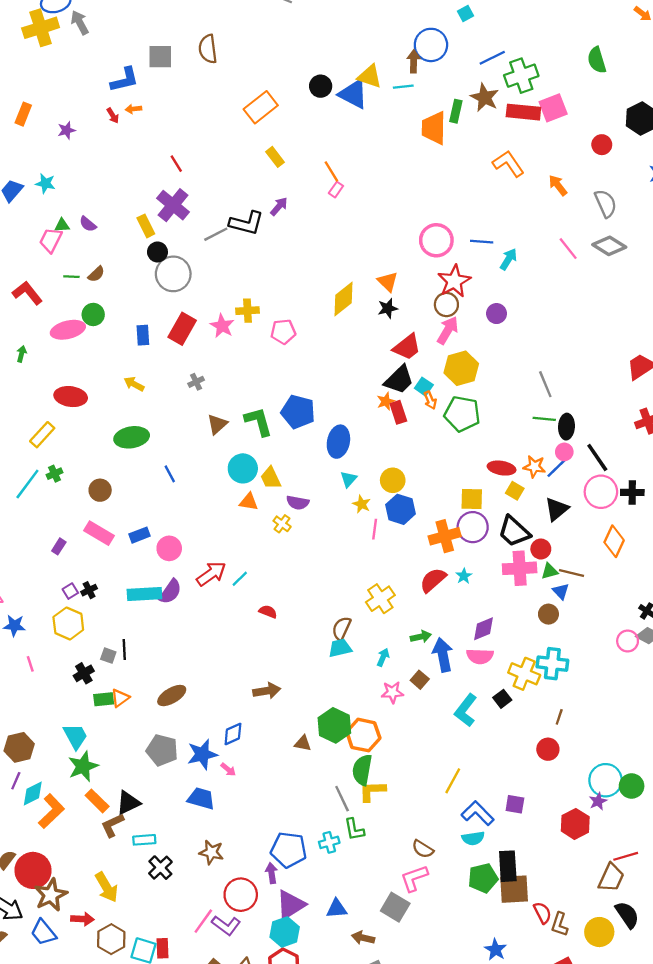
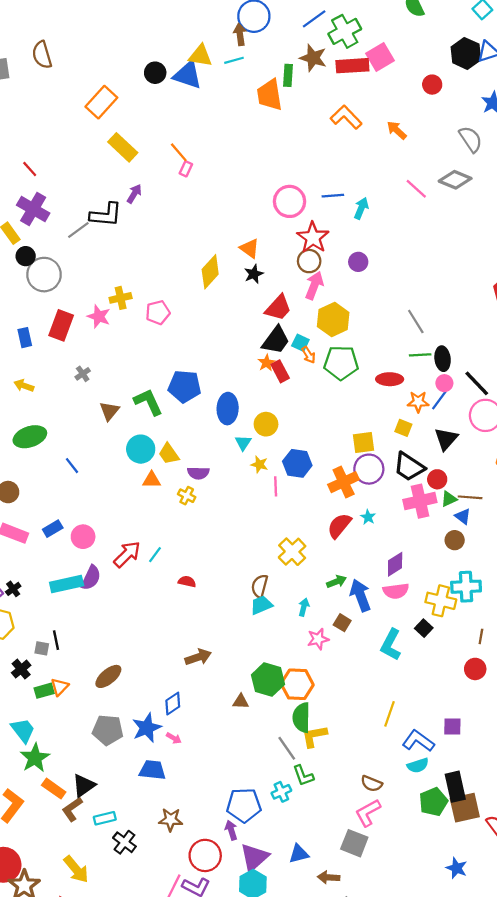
yellow rectangle: (275, 157) -> (123, 147), size x1.5
gray semicircle: (606, 203) -> (471, 139), moved
red ellipse: (502, 468) -> (390, 379), moved
yellow circle: (393, 480) -> (266, 424), moved

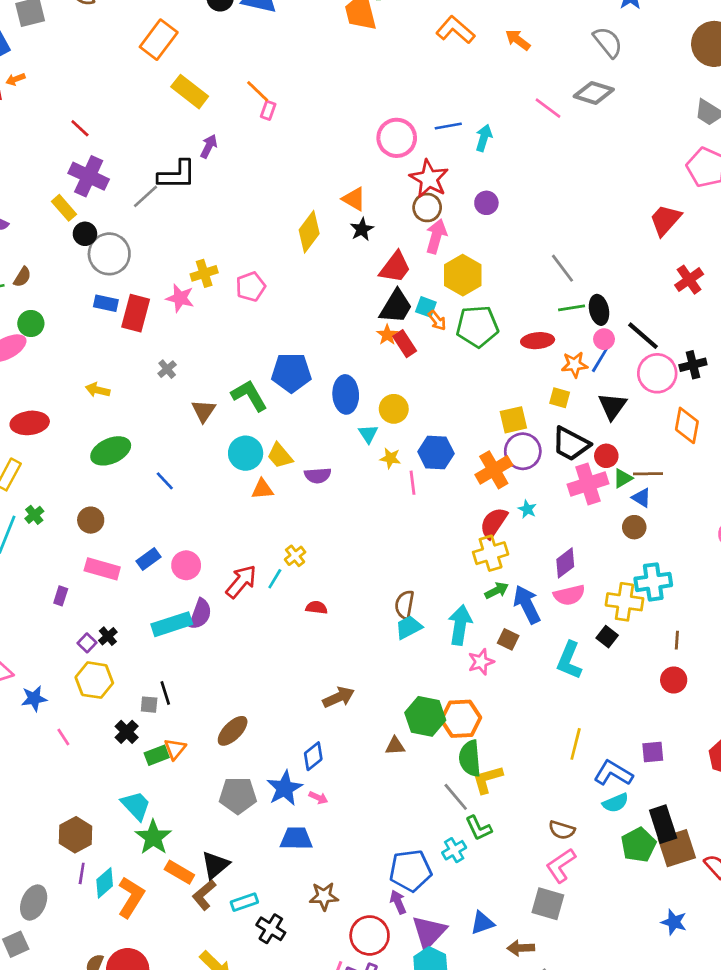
blue rectangle: (25, 338) -> (106, 303), moved, turned -60
yellow cross: (187, 496) -> (295, 556), moved, turned 30
yellow cross: (292, 552) -> (491, 553), moved, turned 32
cyan arrow: (304, 607) -> (460, 625), size x1.8

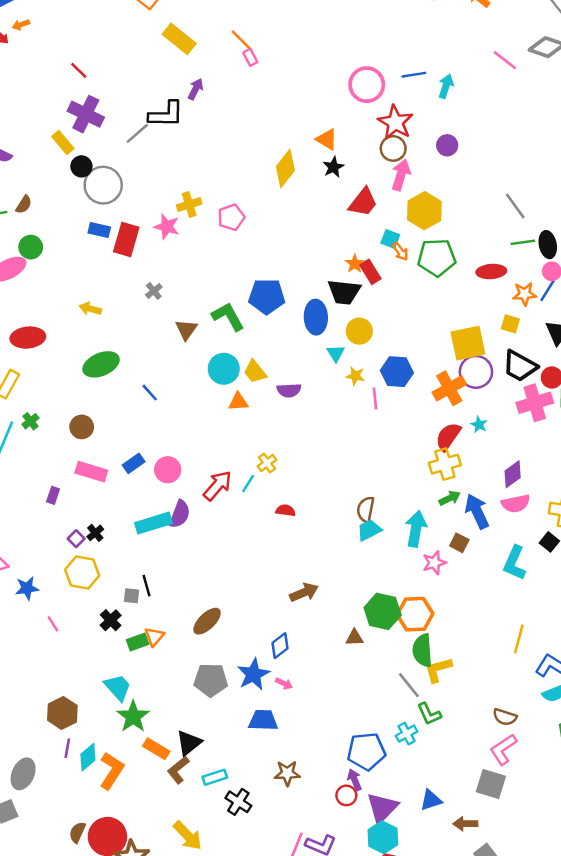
pink rectangle: (268, 110) -> (250, 57), turned -49
black trapezoid: (396, 307) -> (344, 292), moved, turned 64
yellow square: (513, 420) -> (468, 343), size x1.4
red circle: (370, 935) -> (346, 795), moved, size x0.6

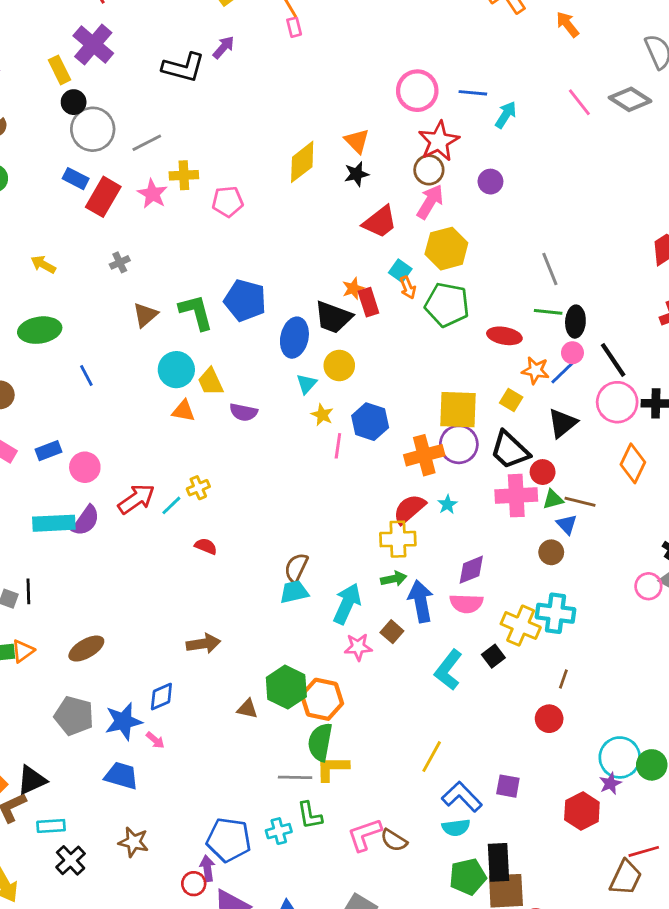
gray line: (137, 133) -> (147, 143), moved
gray line: (409, 685) -> (295, 777), turned -64
pink L-shape: (503, 749) -> (364, 835), moved

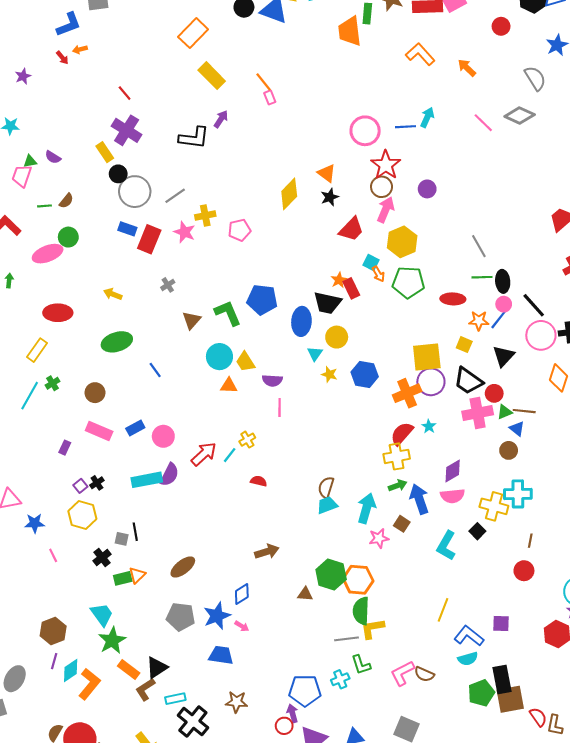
cyan arrow: (506, 115) -> (427, 117), moved
pink line: (338, 446) -> (280, 407), moved
black cross: (71, 860) -> (193, 722), size x1.4

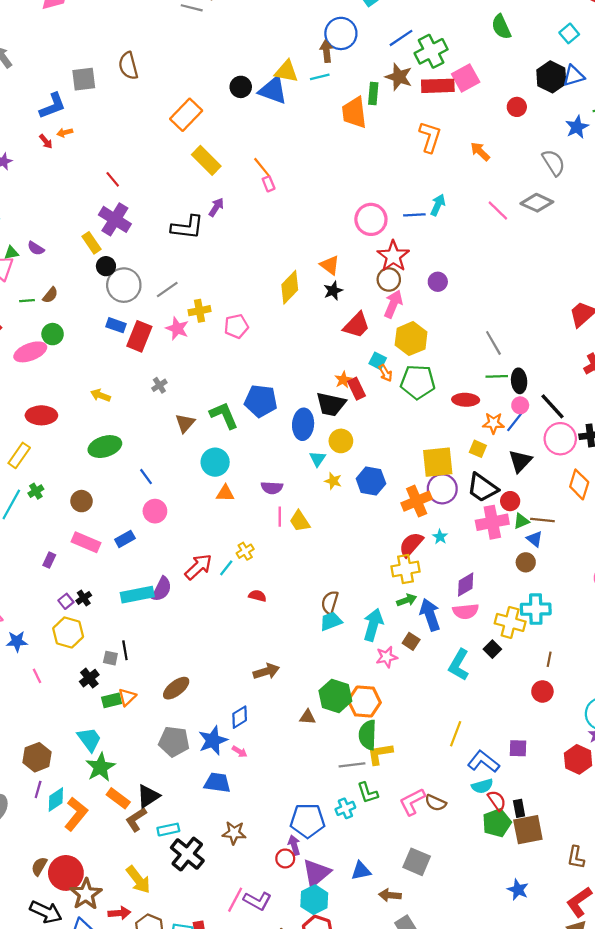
orange L-shape: (420, 54) -> (430, 137), turned 60
yellow trapezoid: (245, 362) -> (300, 521), moved
pink circle: (163, 436) -> (155, 511), moved
black rectangle: (502, 680) -> (519, 808), size x0.6
red semicircle: (538, 717) -> (497, 801), moved

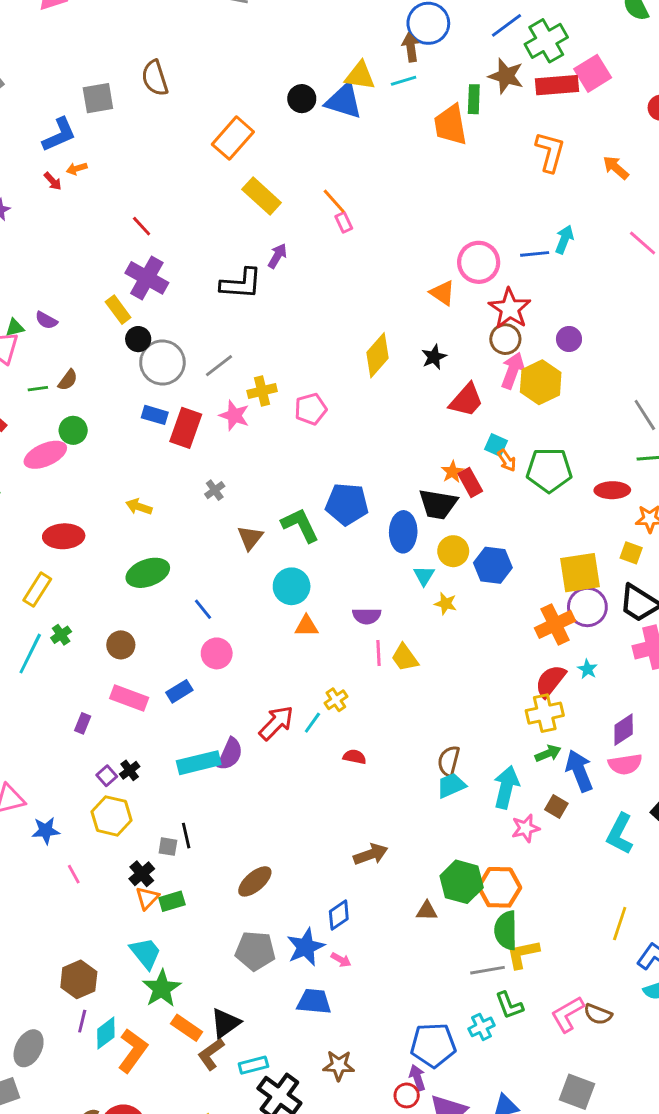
orange triangle: (330, 265) -> (442, 293), moved
yellow hexagon: (411, 339) -> (541, 382), moved
blue hexagon: (371, 481) -> (493, 565), moved
orange triangle: (127, 697) -> (147, 898), moved

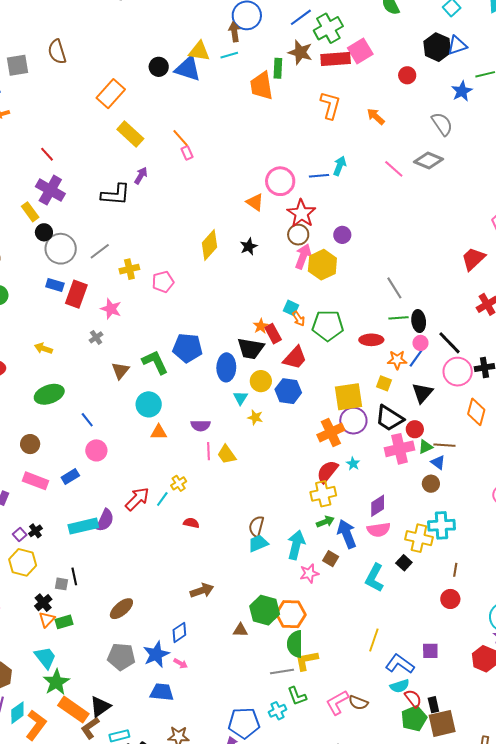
red trapezoid: (466, 400) -> (295, 358), moved
pink star: (234, 415) -> (111, 309), moved
orange rectangle: (187, 1028) -> (73, 710), size x1.4

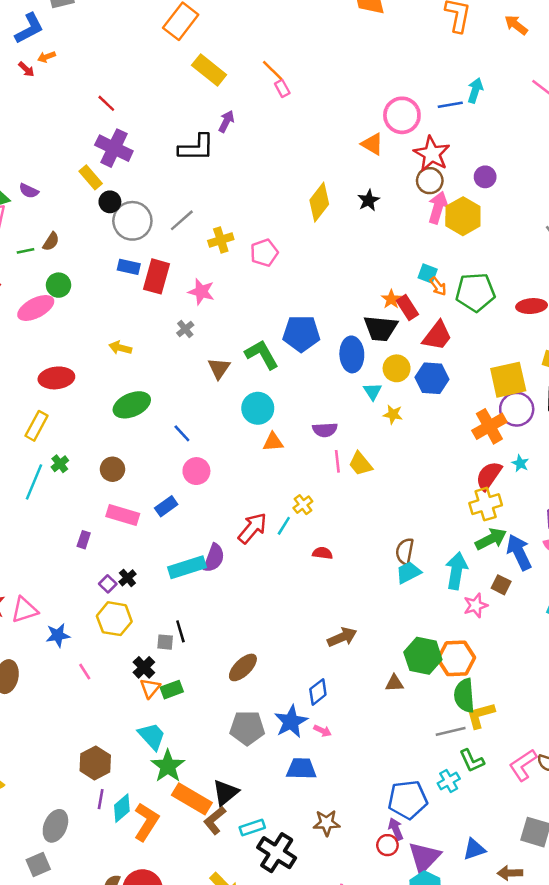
green arrow: (325, 522) -> (491, 539), size x1.4

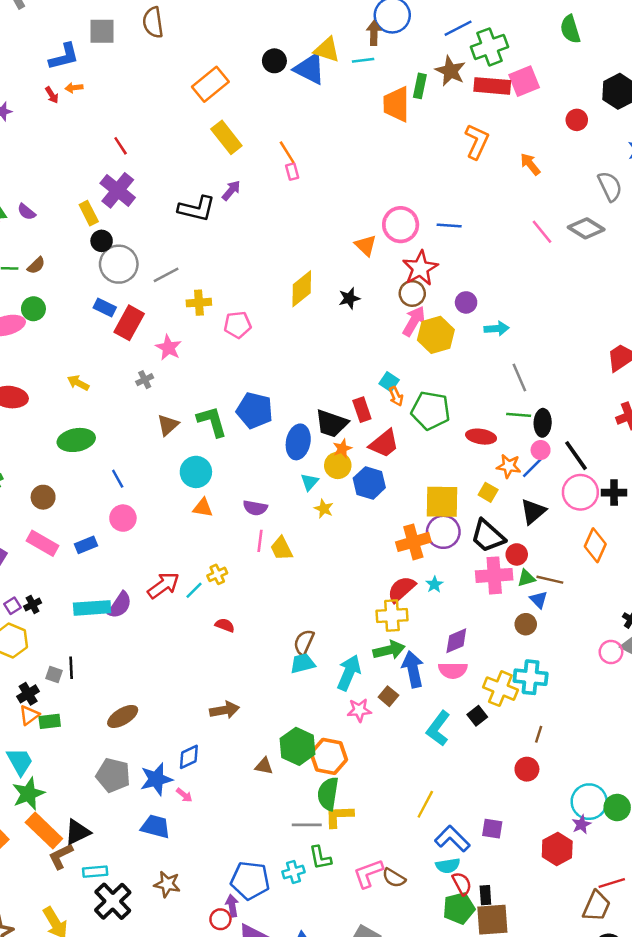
cyan arrow: (475, 90) -> (497, 329), moved, turned 55
orange star: (391, 299) -> (342, 448), moved

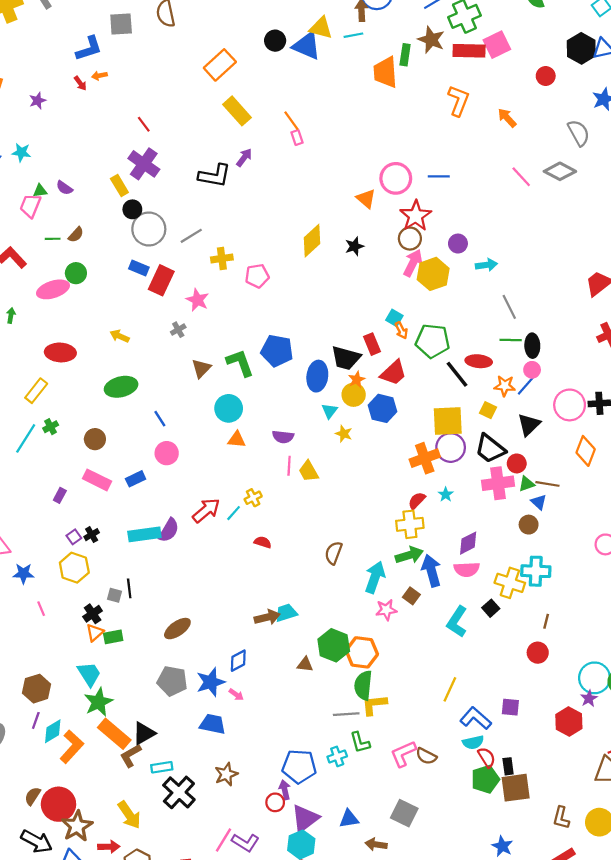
black line: (576, 456) -> (457, 374), moved
red semicircle: (401, 589) -> (417, 501), size x0.7
cyan trapezoid: (303, 663) -> (286, 613), moved
brown star: (167, 884) -> (226, 774), turned -30

